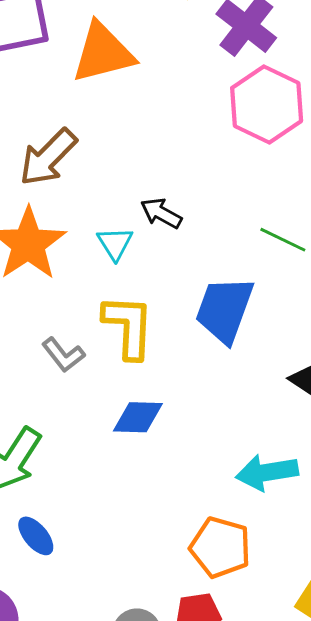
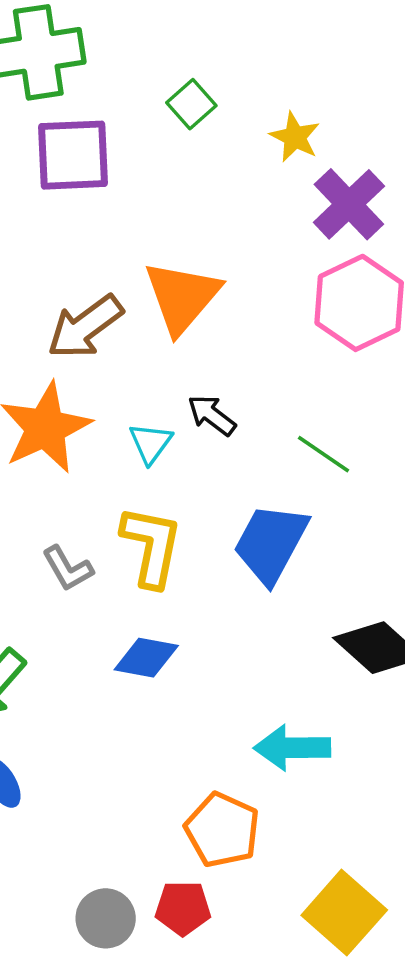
orange triangle: (103, 53) -> (182, 297), moved, turned -44
green line: (283, 240) -> (324, 454), moved

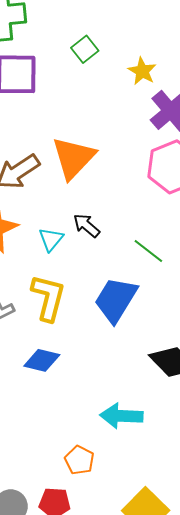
orange pentagon: (222, 830) -> (79, 460), size x0.7

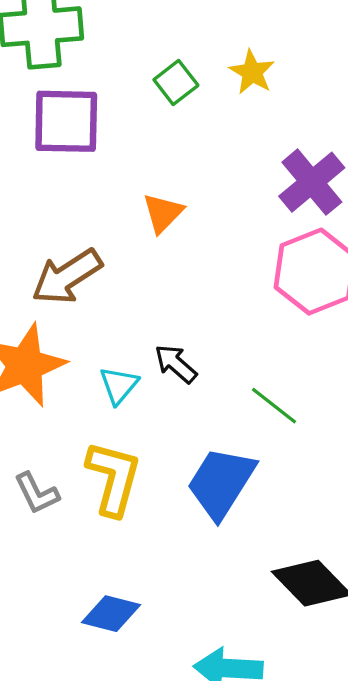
yellow star: (142, 71) -> (252, 72), moved
orange triangle: (73, 158) -> (163, 213), moved, size x0.6
blue diamond: (42, 360) -> (111, 614), moved

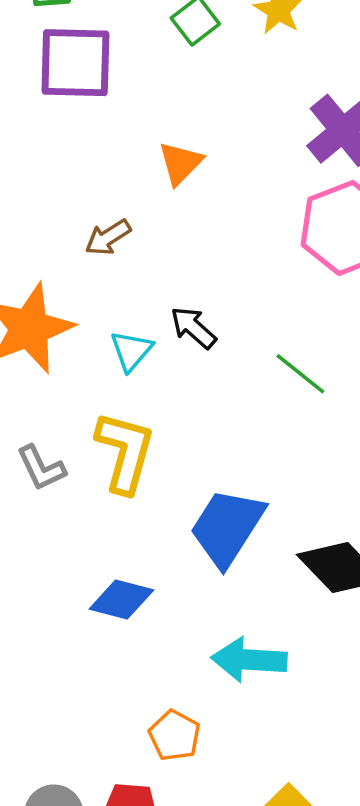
brown arrow: (67, 277) -> (108, 237), moved, size x0.6
blue trapezoid: (221, 483) -> (227, 527), moved

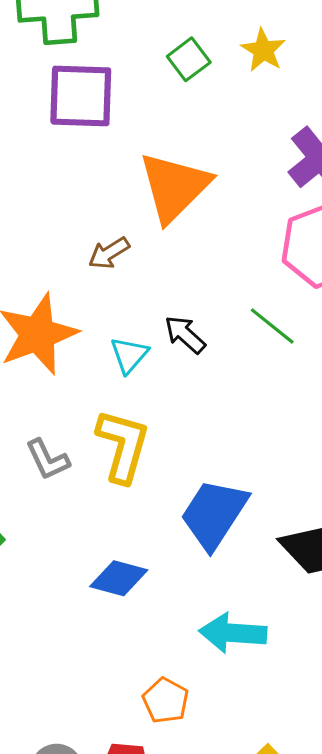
orange triangle: (180, 163) -> (174, 187), size x1.8
green line: (300, 374) -> (272, 326), moved

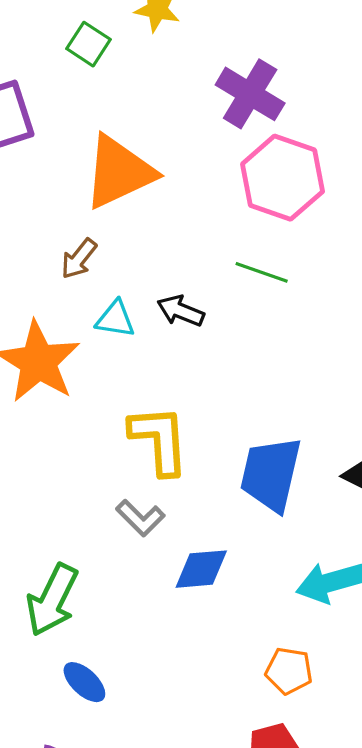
orange triangle: (174, 187) -> (119, 172), turned 40
cyan triangle: (129, 355) -> (115, 319), moved, turned -42
gray L-shape: (48, 460) -> (140, 518), moved

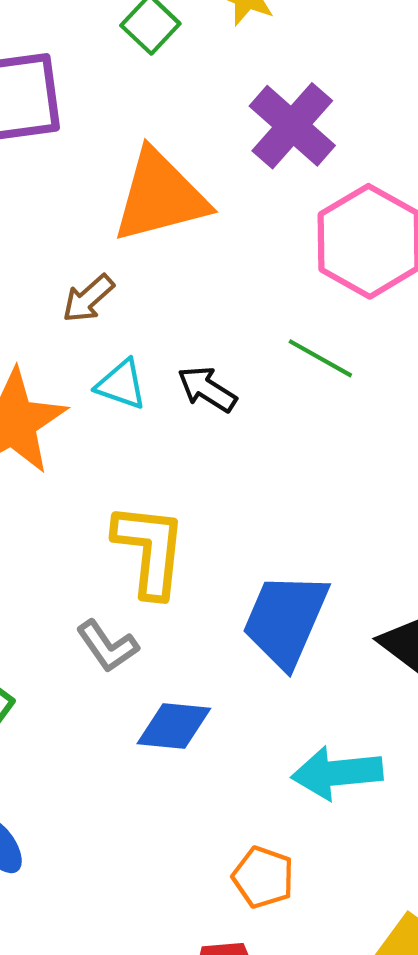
purple cross: (250, 94) -> (292, 126), moved

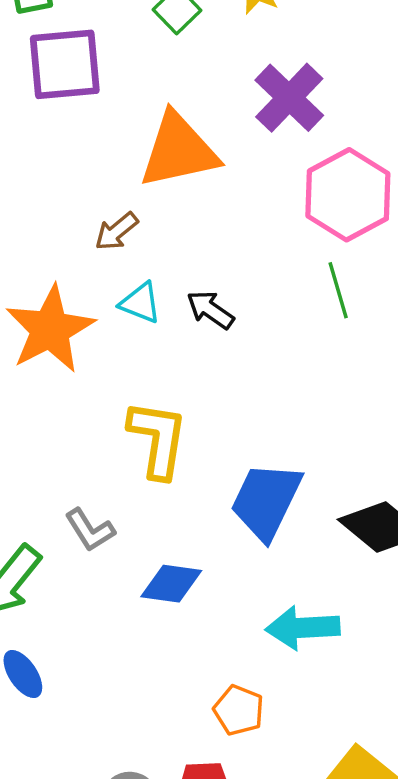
green line: (320, 358) -> (338, 290), moved, turned 42
gray L-shape: (107, 646) -> (90, 530), moved

